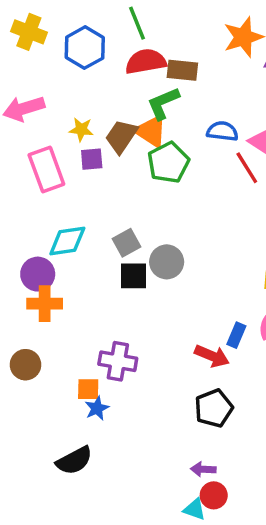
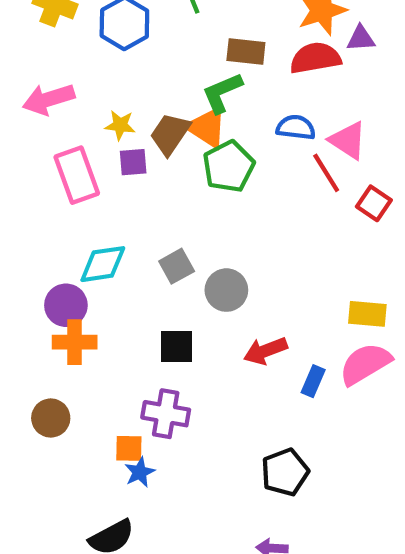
red semicircle: (146, 62) -> (315, 58), moved
black square: (134, 276) -> (177, 346), moved
red arrow: (212, 356) -> (265, 351), moved, turned 136

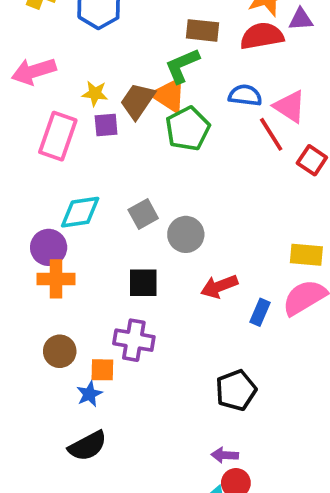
pink rectangle: (77, 175) -> (58, 136), turned 39
brown circle: (51, 418) -> (60, 351), moved
blue star: (140, 472) -> (89, 394), moved

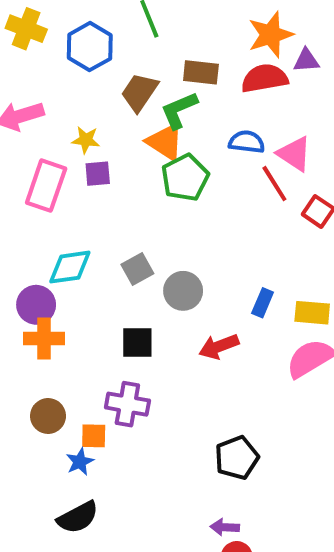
brown trapezoid: (138, 101) -> (139, 92), moved
blue rectangle: (260, 312) -> (263, 303), moved

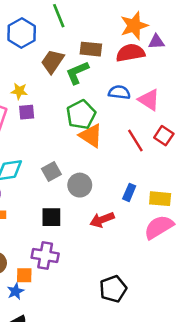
orange triangle: (165, 142) -> (91, 136), moved
red line: (274, 184) -> (135, 141), moved

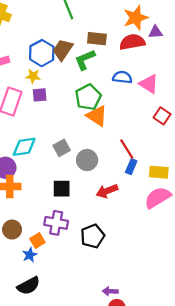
blue hexagon: (22, 33) -> (42, 53), moved
red line: (135, 141) -> (127, 149), moved
orange square: (24, 275) -> (37, 241), turned -32
black pentagon: (113, 289) -> (93, 236), moved

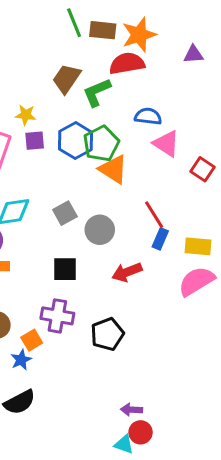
orange star: (136, 18) -> (139, 35), moved
brown rectangle: (97, 39) -> (103, 30), moved
red semicircle: (132, 42) -> (127, 63), moved
blue hexagon: (42, 53) -> (76, 141), moved
pink triangle: (149, 84) -> (166, 144), moved

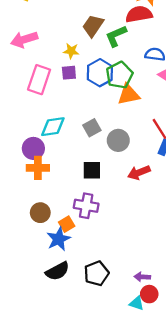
yellow star: (26, 115) -> (71, 51), moved
orange triangle: (113, 169) -> (129, 95), turned -45
black pentagon: (107, 334) -> (96, 273), moved
blue star: (21, 360) -> (59, 239), size x1.5

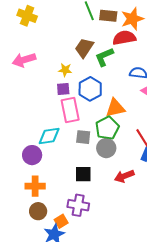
green pentagon: (119, 75) -> (107, 128), moved
pink rectangle: (39, 80) -> (70, 110), moved, turned -30
gray square: (92, 128) -> (83, 137), turned 35
orange cross: (38, 168) -> (35, 186), moved

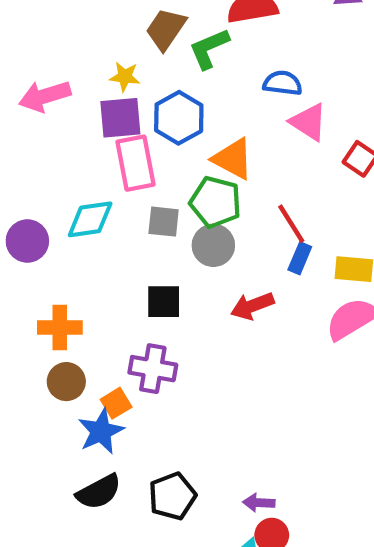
pink arrow: (24, 60) -> (45, 96), moved
purple square: (63, 89) -> (120, 118), size x1.5
orange triangle: (115, 108) -> (233, 159), turned 40
green pentagon: (107, 128) -> (216, 202), turned -30
purple circle: (32, 155) -> (27, 241), moved

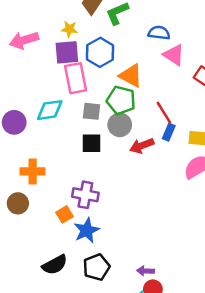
black square: (164, 302) -> (92, 143), moved
red arrow: (252, 306) -> (142, 146), moved
brown circle: (66, 382) -> (18, 203), moved
blue star: (101, 431) -> (87, 230), moved

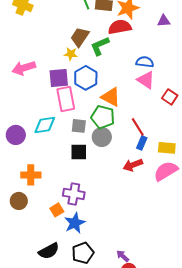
yellow star: (69, 29) -> (71, 54), moved
blue semicircle: (159, 33) -> (145, 62), moved
red arrow: (142, 146) -> (133, 165), moved
purple arrow: (146, 271) -> (123, 256), turned 40

